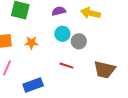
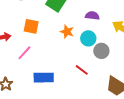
orange star: (31, 43) -> (67, 32), moved

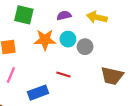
orange star: (67, 32) -> (45, 40), size x1.5
red line: (82, 70) -> (63, 75), moved

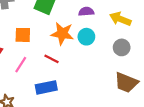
gray circle: (85, 47) -> (122, 47), moved
red line: (63, 75) -> (51, 59), moved

